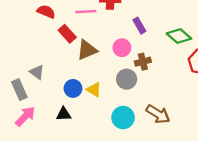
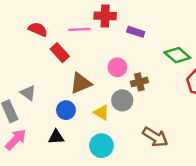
purple rectangle: (139, 26) -> (136, 32), moved, turned -42
brown triangle: (87, 50) -> (81, 83), moved
yellow triangle: (94, 90) -> (101, 113), moved
cyan circle: (123, 118) -> (101, 146), moved

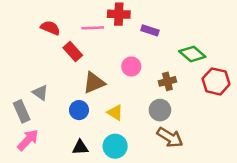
brown cross: (139, 82) -> (167, 81), moved
gray circle: (122, 100) -> (160, 110), moved
black triangle: (56, 137) -> (80, 147), moved

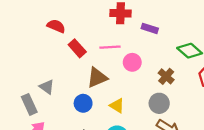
pink line: (93, 28) -> (110, 47), moved
brown cross: (167, 81) -> (166, 76), turned -35

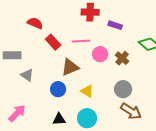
brown cross: (166, 76) -> (122, 58), moved
gray rectangle: (29, 104) -> (12, 55), moved, turned -66

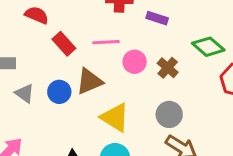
blue circle: (58, 89) -> (59, 92), moved
yellow triangle: (87, 91) -> (115, 117), size x1.5

